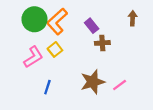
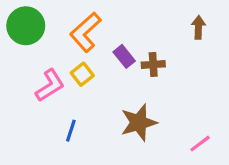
green circle: (34, 19) -> (26, 26), moved
purple rectangle: (92, 26) -> (124, 56), moved
pink line: (120, 85) -> (200, 144), moved

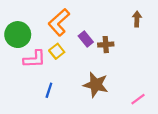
green circle: (26, 26) -> (18, 35), moved
pink L-shape: (50, 85) -> (34, 59), turned 30
brown star: (139, 123) -> (96, 85), turned 30

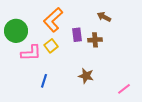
brown arrow: (137, 19) -> (104, 17), moved, turned -64
purple rectangle: (86, 39) -> (77, 35), turned 32
brown star: (96, 85) -> (86, 76), size x0.7

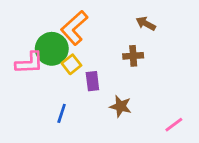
green circle: (16, 31) -> (52, 49), moved
purple rectangle: (77, 35) -> (92, 81), moved
pink L-shape: (31, 53) -> (29, 63), moved

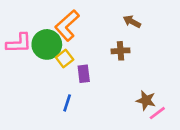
pink L-shape: (29, 63) -> (19, 43), moved
brown star: (121, 106) -> (146, 100), moved
blue line: (62, 113) -> (67, 103), moved

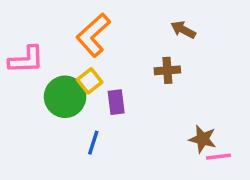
green circle: (47, 44) -> (65, 97), moved
pink line: (157, 113) -> (218, 157), turned 30

